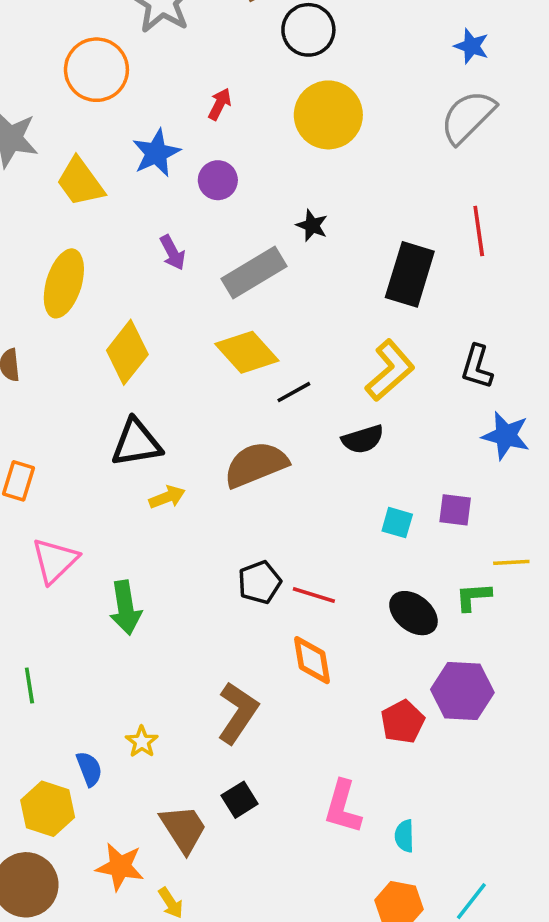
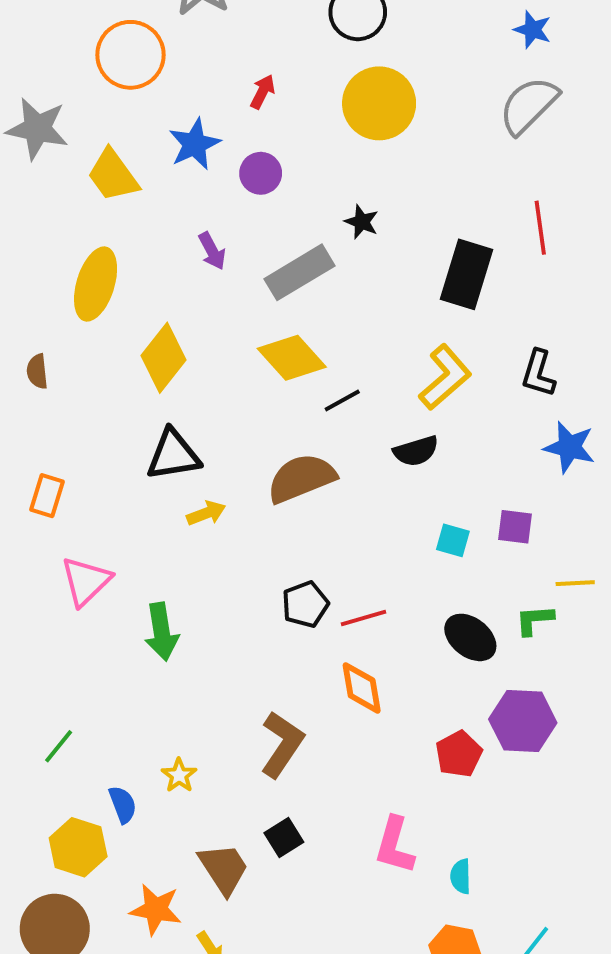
red line: (314, 595) -> (364, 618), turned -33
green line: (29, 686) -> (59, 746), moved, turned 48

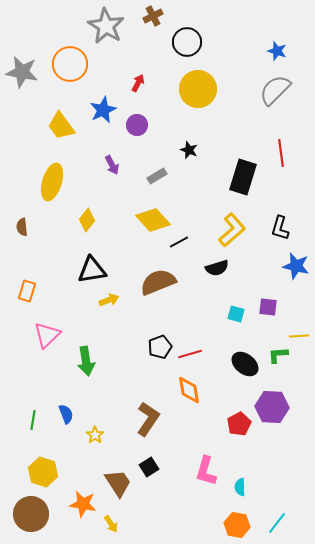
gray star: (37, 129) -> (22, 72), moved
gray rectangle: (299, 272) -> (157, 176), size x0.6
yellow diamond: (164, 358) -> (87, 220), size x0.7
green line: (59, 746) -> (33, 420), turned -30
blue semicircle: (123, 804) -> (66, 414), moved

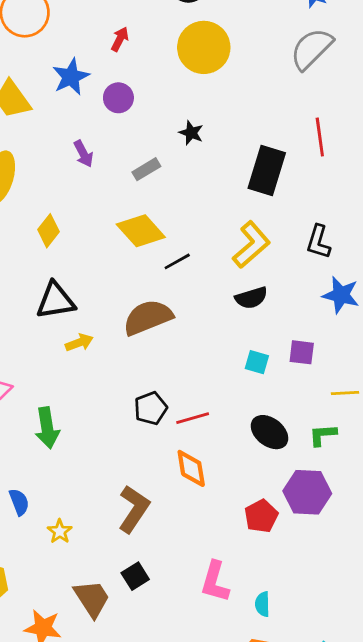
black semicircle: (217, 268) -> (251, 298), moved
green L-shape: (278, 355) -> (323, 435), moved

